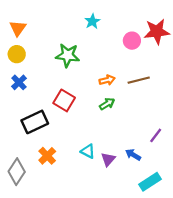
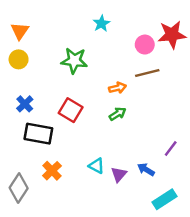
brown line: (139, 80) -> (147, 73), moved
blue cross: (19, 82) -> (25, 104), moved
black rectangle: (35, 122) -> (38, 134), turned 35

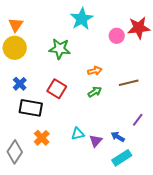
cyan star: (101, 23) -> (82, 19), size x1.6
yellow circle: (19, 59) -> (15, 48), size x1.5
brown line: (147, 73) -> (129, 83), moved
cyan triangle: (96, 166) -> (78, 134), turned -40
cyan rectangle: (165, 199) -> (122, 158), moved

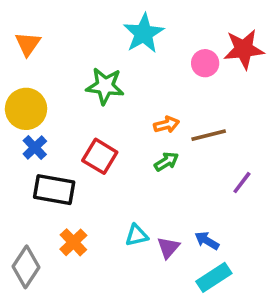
yellow circle: (15, 48) -> (26, 109), moved
brown line: (129, 83) -> (209, 135), moved
purple line: (138, 120) -> (242, 183), moved

